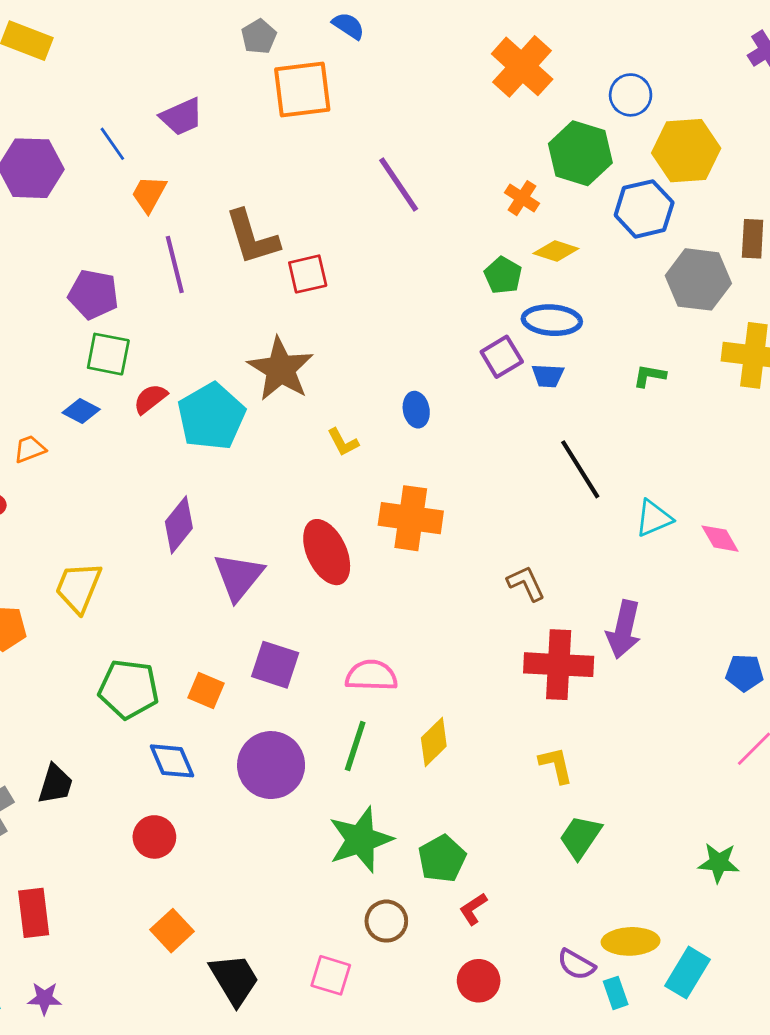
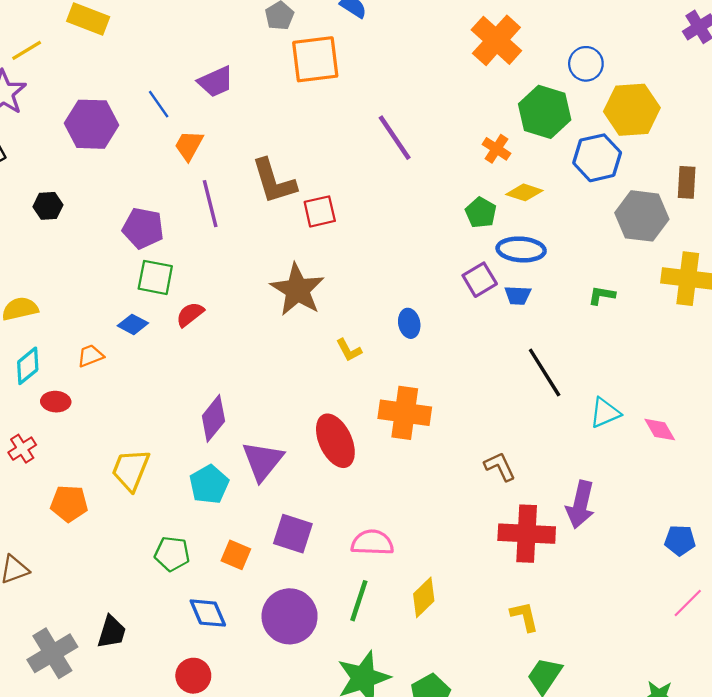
cyan pentagon: (211, 416) -> (209, 484), moved, size x0.7
green pentagon: (129, 689) -> (172, 554), size x0.7

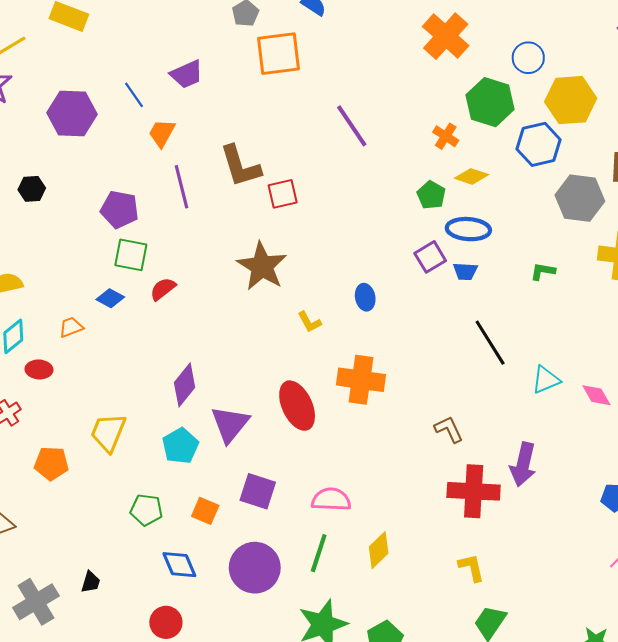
black trapezoid: (112, 632) -> (91, 582), size x0.7

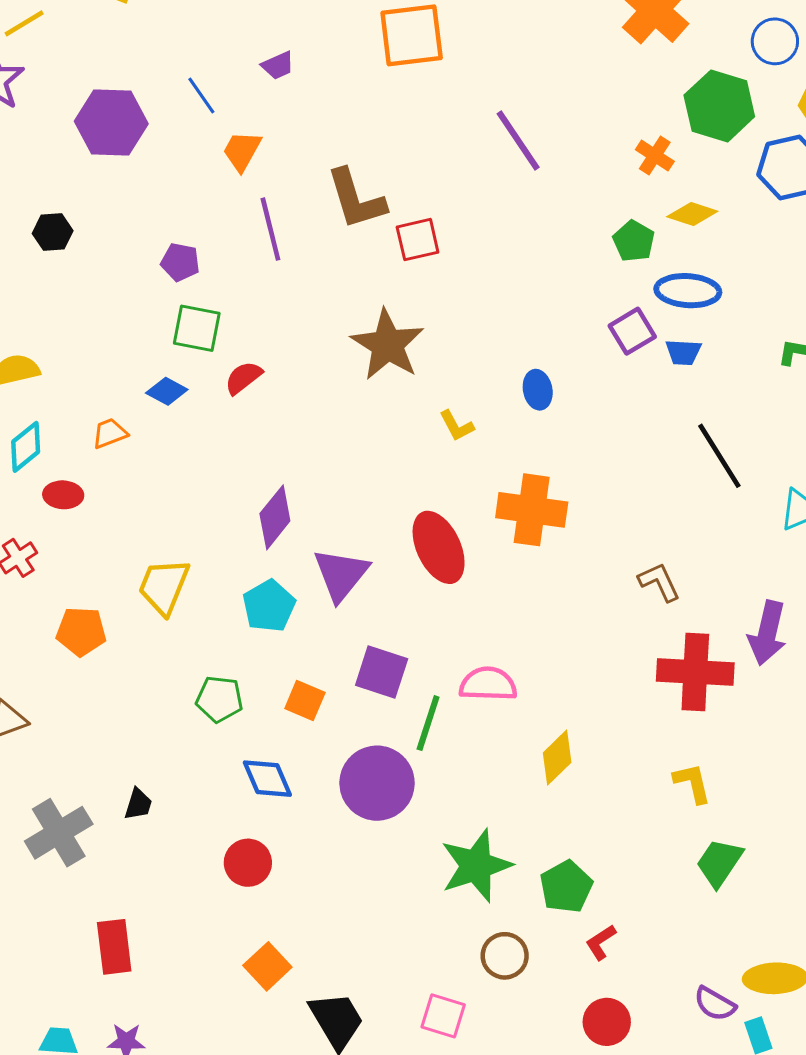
purple trapezoid: (187, 74) -> (278, 65), size x0.7
purple pentagon: (120, 209) -> (180, 262), size x0.7
green line: (319, 553) -> (428, 723), moved

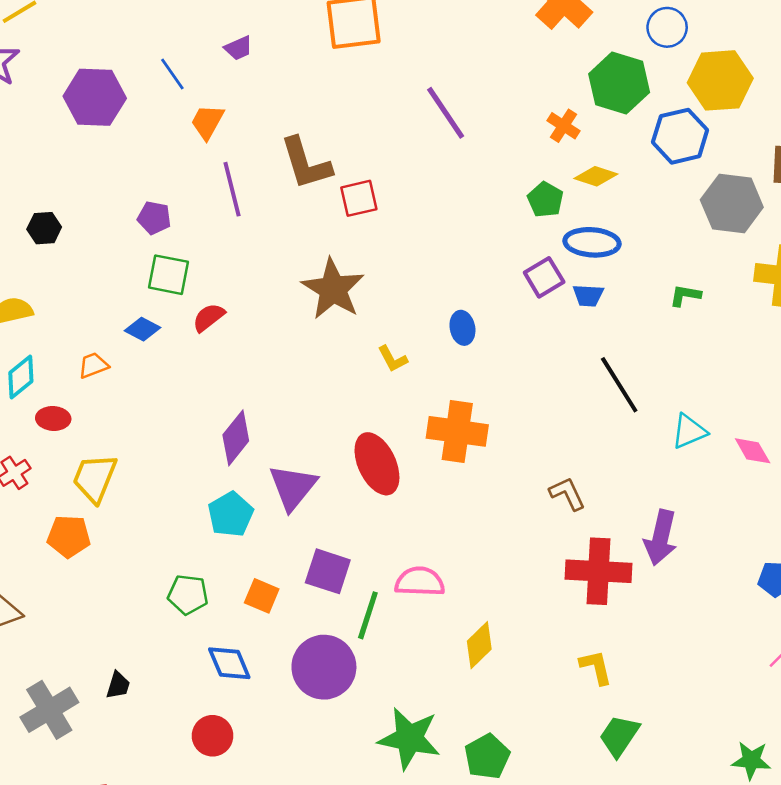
black hexagon: (53, 232) -> (44, 228), moved
yellow trapezoid: (164, 586) -> (95, 478), moved
green star: (476, 866) -> (409, 738), turned 30

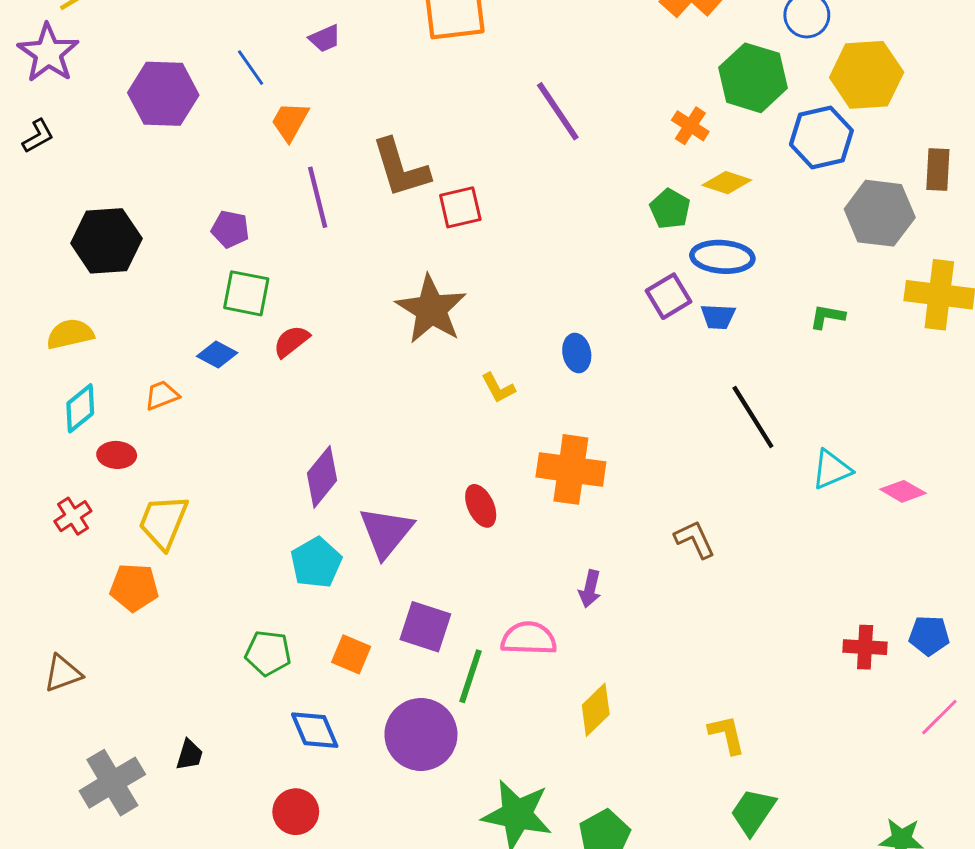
black hexagon: (44, 228) -> (106, 241), size x1.8
pink diamond: (753, 451) -> (903, 491), turned -30
red ellipse: (377, 464) -> (481, 506), size x0.6
purple arrow: (661, 538) -> (590, 589), moved, size x0.6
red cross: (598, 571) -> (865, 647), moved, size x0.6

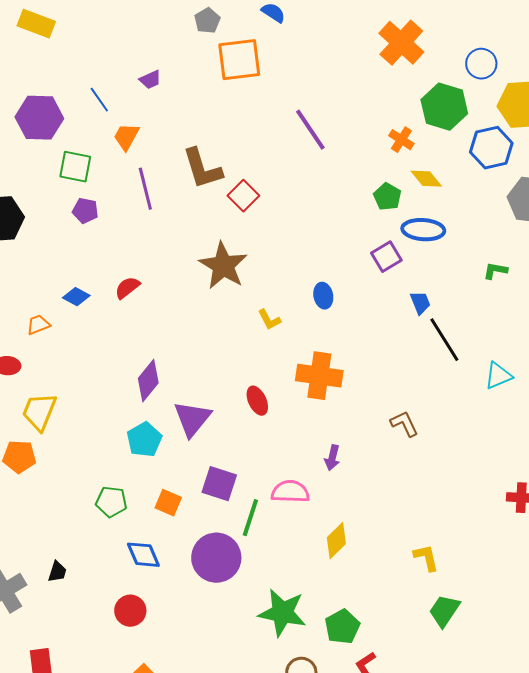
yellow diamond: (727, 183) -> (426, 179), turned 32
red square: (460, 207) -> (243, 196), turned -32
green square: (246, 293) -> (75, 167), moved
blue trapezoid: (718, 317) -> (420, 303), moved, turned -115

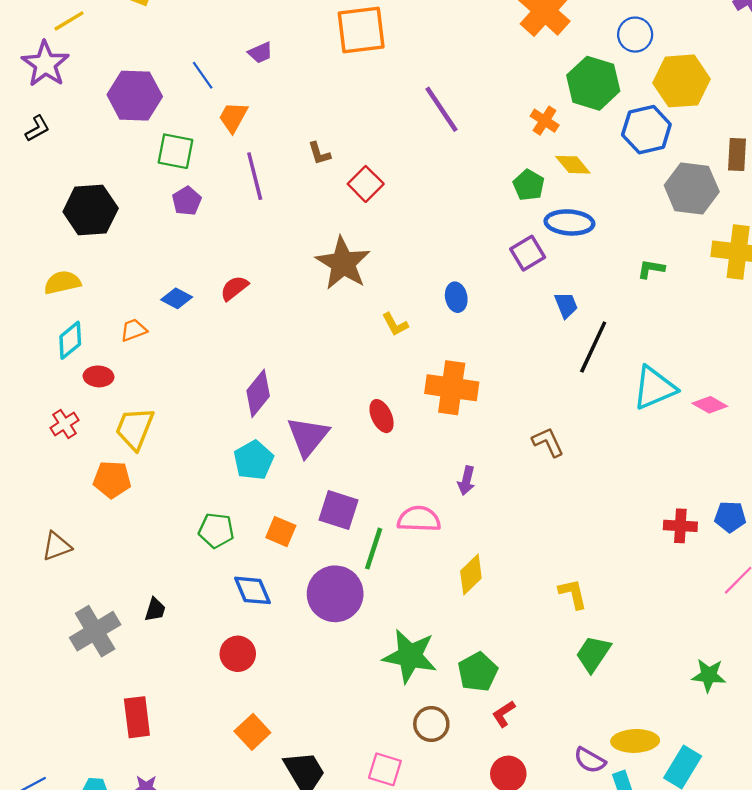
brown L-shape: (202, 169) -> (319, 153), size x0.5
purple pentagon: (85, 211) -> (187, 201), turned 30
black line: (444, 340) -> (593, 347), turned 57
cyan triangle: (498, 376) -> (654, 388), size x1.4

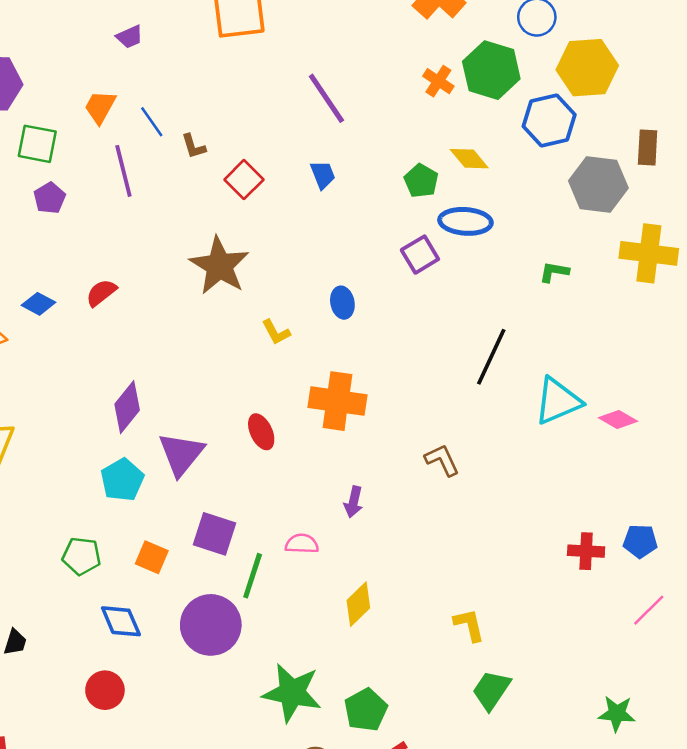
blue line: (203, 75) -> (152, 122), moved
orange cross: (545, 121) -> (438, 81), moved
blue trapezoid: (566, 305) -> (323, 175), moved
pink semicircle: (419, 519) -> (302, 544), size x0.7

